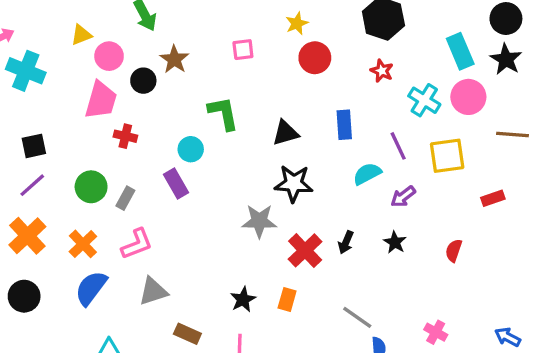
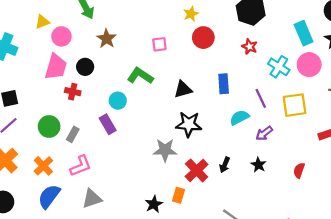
pink square: (243, 50) -> (159, 44), moved
black circle: (143, 81) -> (85, 67), moved
green L-shape: (223, 113) -> (140, 76), turned -45
orange rectangle: (287, 299) -> (179, 195), moved

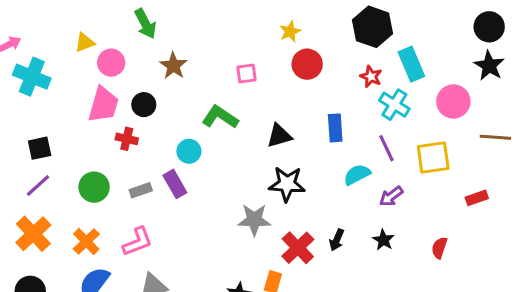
cyan rectangle: (304, 33) -> (411, 64), moved
cyan cross: (279, 67) -> (394, 105), moved
gray rectangle: (73, 134) -> (141, 190), moved, turned 42

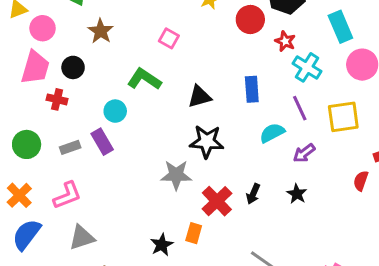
red circle: (307, 64) -> (250, 19), moved
cyan rectangle: (411, 64) -> (340, 27), moved
pink square: (246, 73) -> (169, 38), turned 36
red semicircle: (439, 248) -> (361, 181), moved

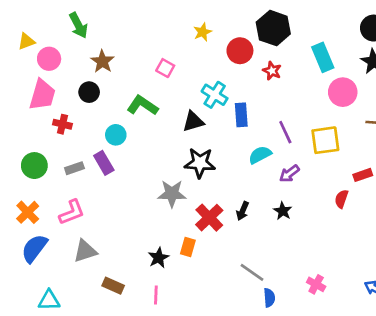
black circle: (73, 67) -> (89, 92), moved
cyan cross: (307, 67) -> (215, 95), moved

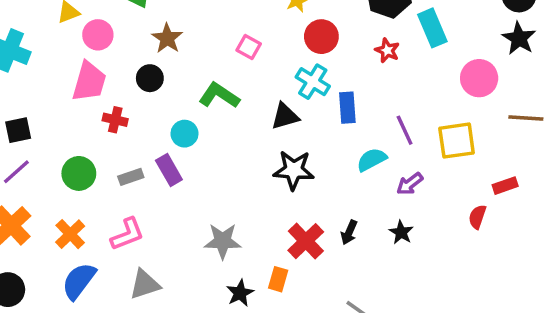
red circle: (240, 51) -> (321, 37), moved
cyan rectangle: (323, 57) -> (432, 28), moved
gray star: (172, 194) -> (223, 241), moved

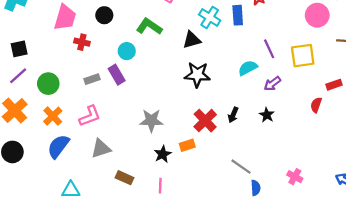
blue rectangle: (347, 108) -> (238, 15), moved
green circle: (79, 173) -> (48, 84), moved
orange rectangle: (278, 279) -> (187, 145), turned 56

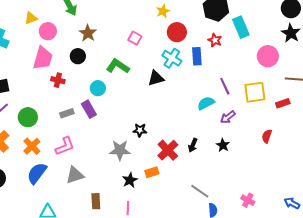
black star: (197, 75) -> (140, 130), moved, size x0.6
red rectangle: (334, 85) -> (283, 103), moved
brown rectangle: (124, 178) -> (96, 201), turned 63

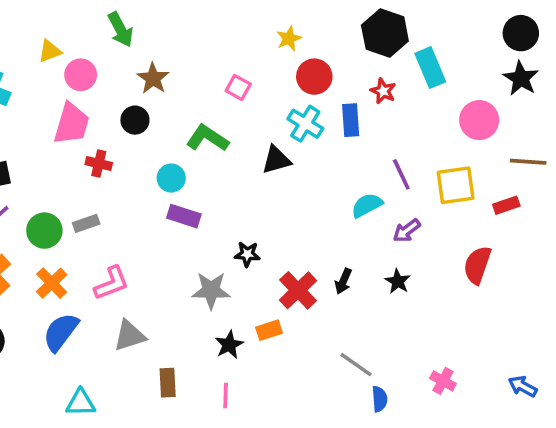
purple rectangle: (89, 109) -> (184, 216), moved, turned -42
gray rectangle: (67, 113) -> (86, 223), moved
red semicircle: (267, 136) -> (477, 265), size x1.5

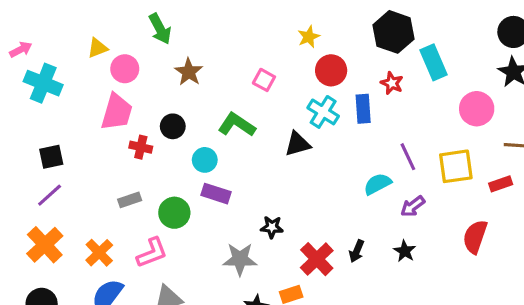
black circle: (135, 120) -> (173, 126), moved
green circle: (44, 231) -> (174, 213), moved

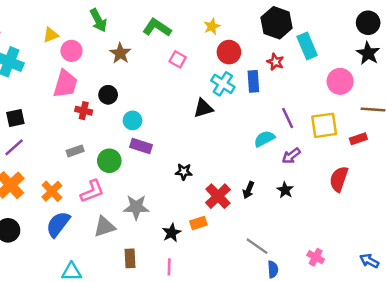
green L-shape: (237, 125) -> (157, 28), moved
gray star: (240, 259) -> (136, 207), moved

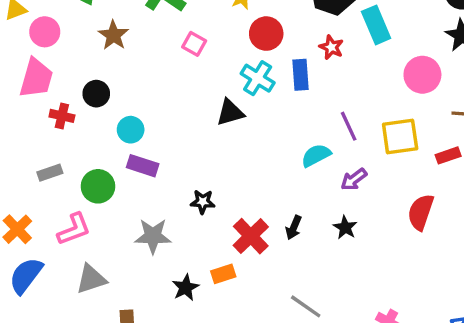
gray star: (136, 207) -> (153, 236), moved

